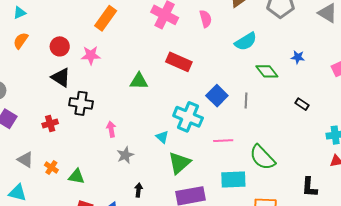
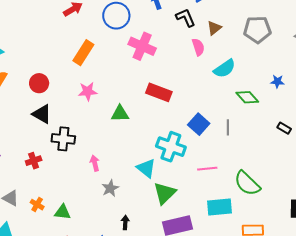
pink semicircle: (206, 19) -> (198, 47), moved
pink star: (91, 55) -> (88, 91), moved
cyan triangle: (162, 137) -> (146, 168), size x1.5

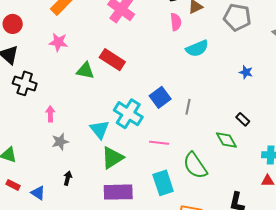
red rectangle: (159, 92) -> (112, 60), moved
green diamond: (247, 97) -> (226, 140), moved
cyan rectangle: (220, 207) -> (163, 183), turned 65

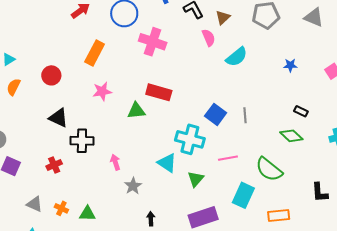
red circle: (13, 24) -> (51, 75), moved
green triangle: (112, 158) -> (196, 179), moved, size x0.7
cyan rectangle: (163, 183) -> (243, 195), turned 60

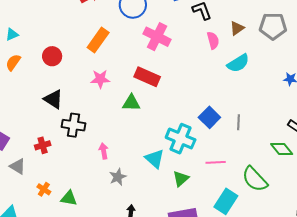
brown triangle: (223, 17) -> (237, 28), moved
red rectangle: (159, 92) -> (147, 77), moved
gray triangle: (35, 204) -> (18, 166), moved

